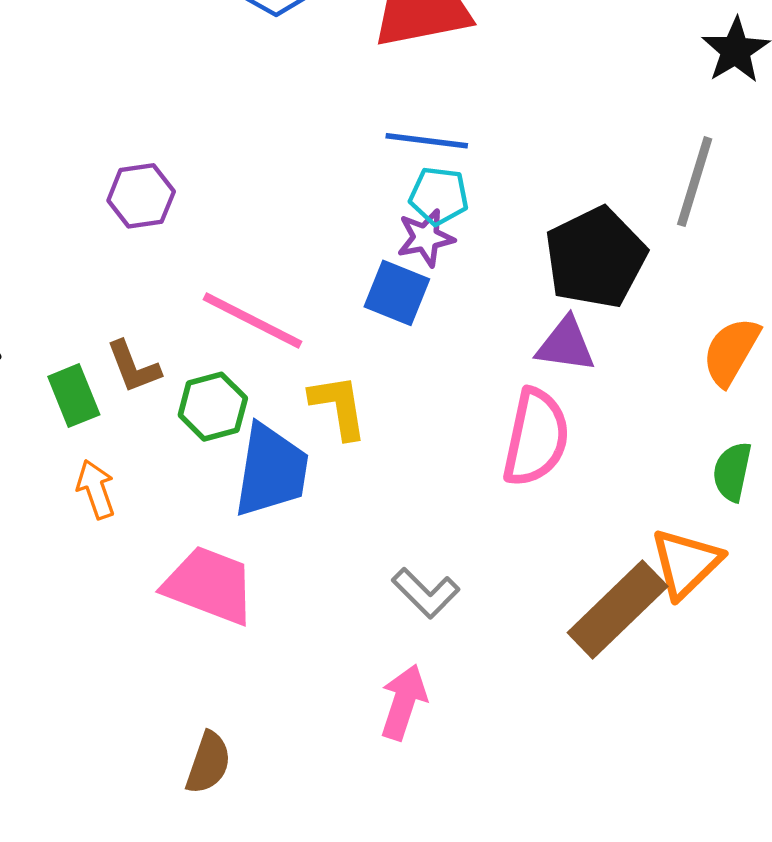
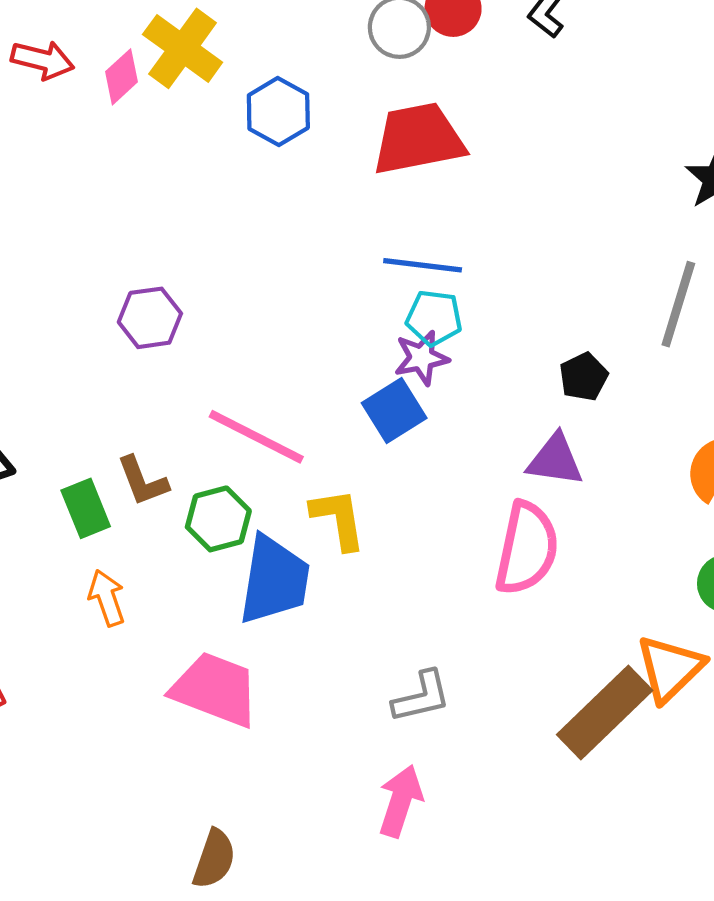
black pentagon: (595, 258) -> (584, 377), size x0.5
blue square: (397, 293) -> (394, 410), turned 36
gray L-shape: (426, 593) -> (421, 697), turned -58

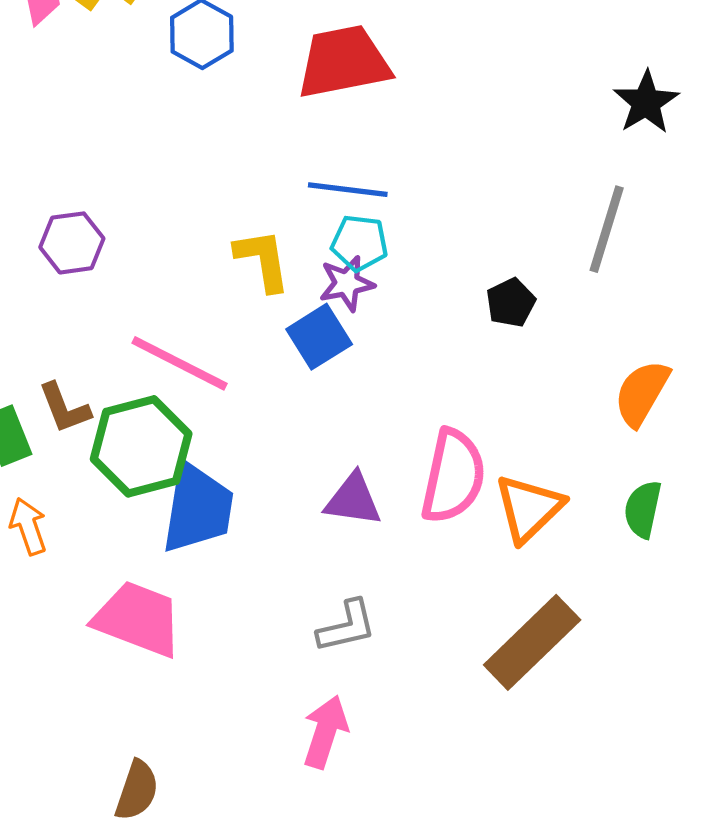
purple triangle: (555, 460) -> (353, 500), moved
green hexagon: (218, 519) -> (141, 446), size x1.5
yellow L-shape: (338, 519) -> (263, 260), moved
orange triangle: (670, 668) -> (529, 508), moved

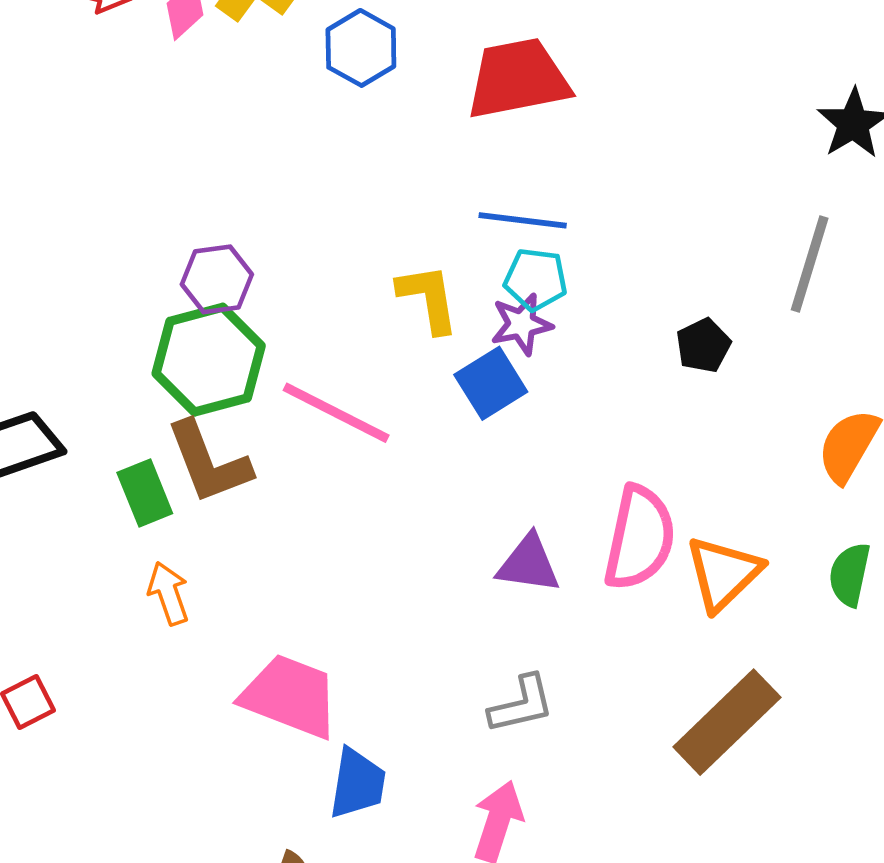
brown L-shape: (64, 408) -> (209, 462), size x1.5
green hexagon: (141, 446) -> (209, 360), moved
blue trapezoid: (198, 508) -> (357, 783), moved, size x0.7

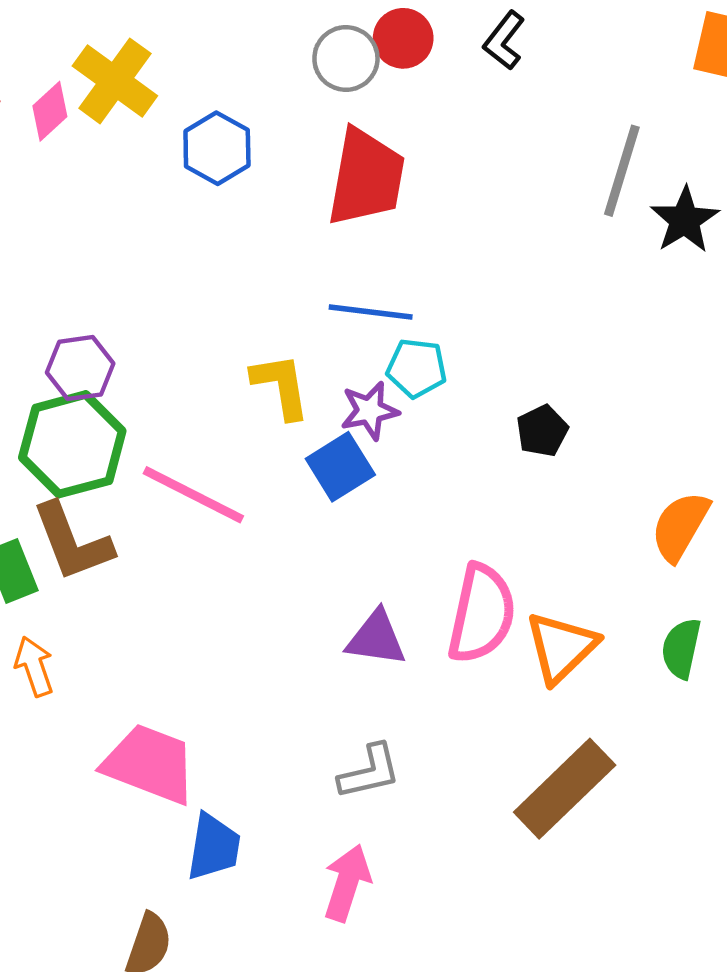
red trapezoid: (518, 79) -> (366, 177), turned 111
gray line: (810, 264) -> (622, 171), moved
cyan pentagon: (536, 279) -> (417, 368), moved

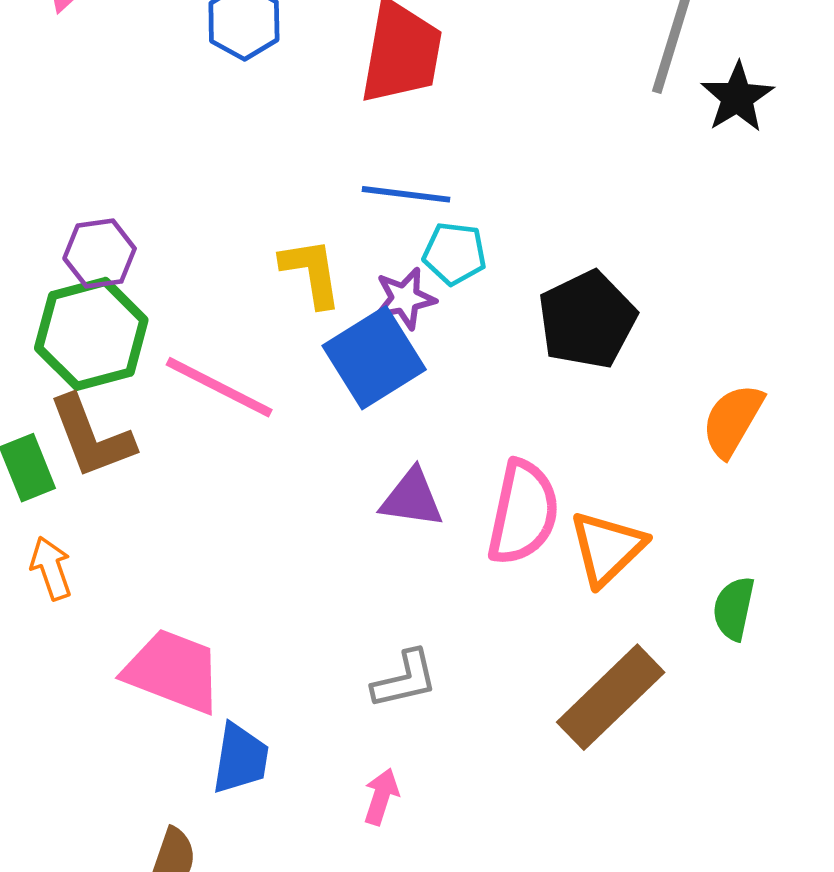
black pentagon: (542, 431) -> (587, 320), size x1.8
blue square: (340, 467) -> (374, 358), size x1.4
purple triangle: (376, 638) -> (412, 498), moved
green semicircle: (681, 648) -> (734, 608), moved
pink arrow: (347, 883) -> (381, 797), size x0.7

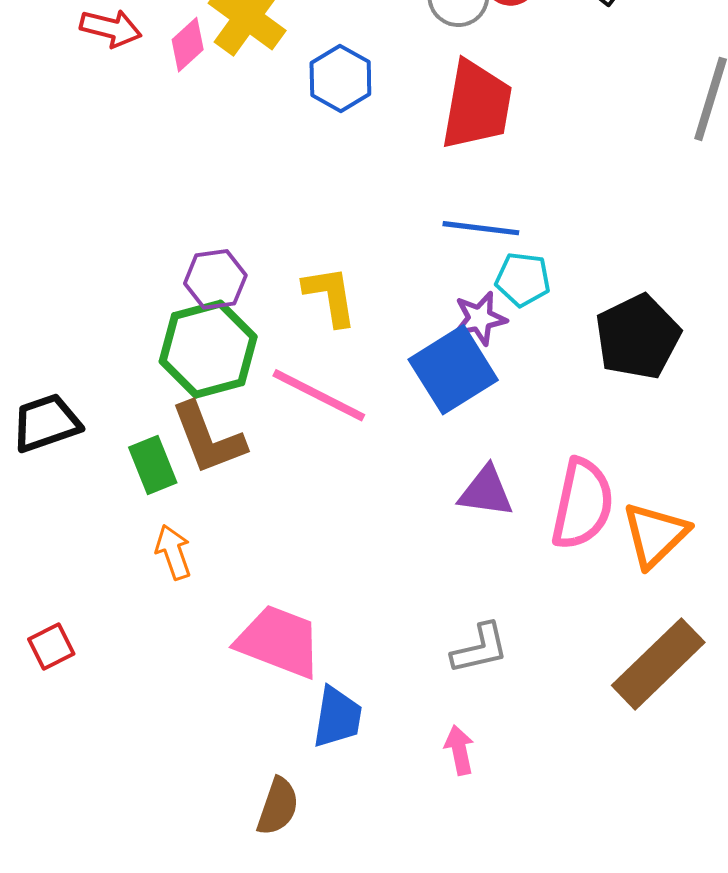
yellow L-shape: (311, 272) -> (330, 296), moved
pink arrow: (381, 797) -> (459, 750), turned -30

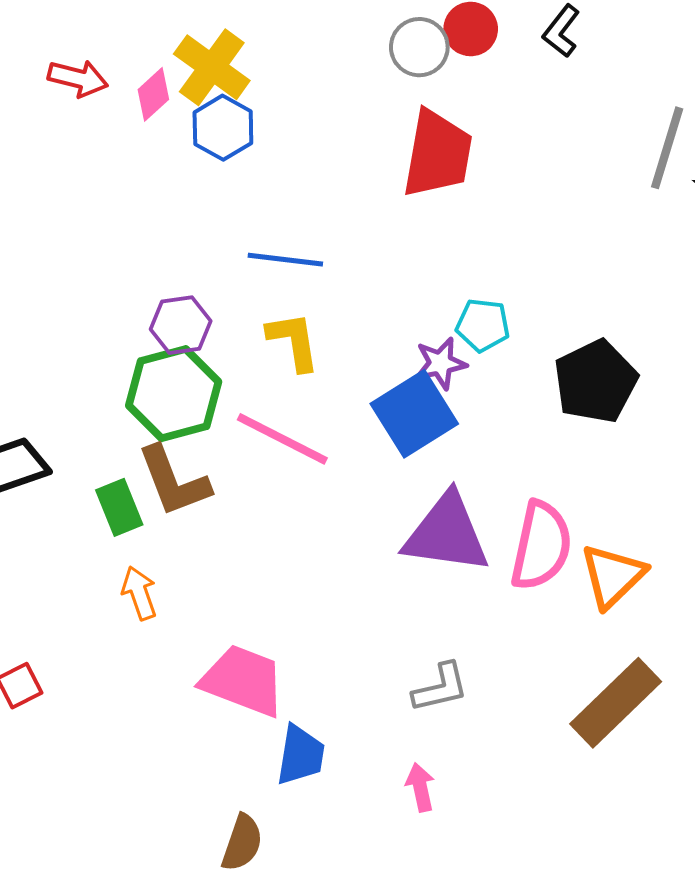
blue hexagon: (340, 78) -> (223, 128), moved
blue line: (481, 228) -> (285, 260), moved
purple triangle: (486, 492) -> (447, 534), size x1.6

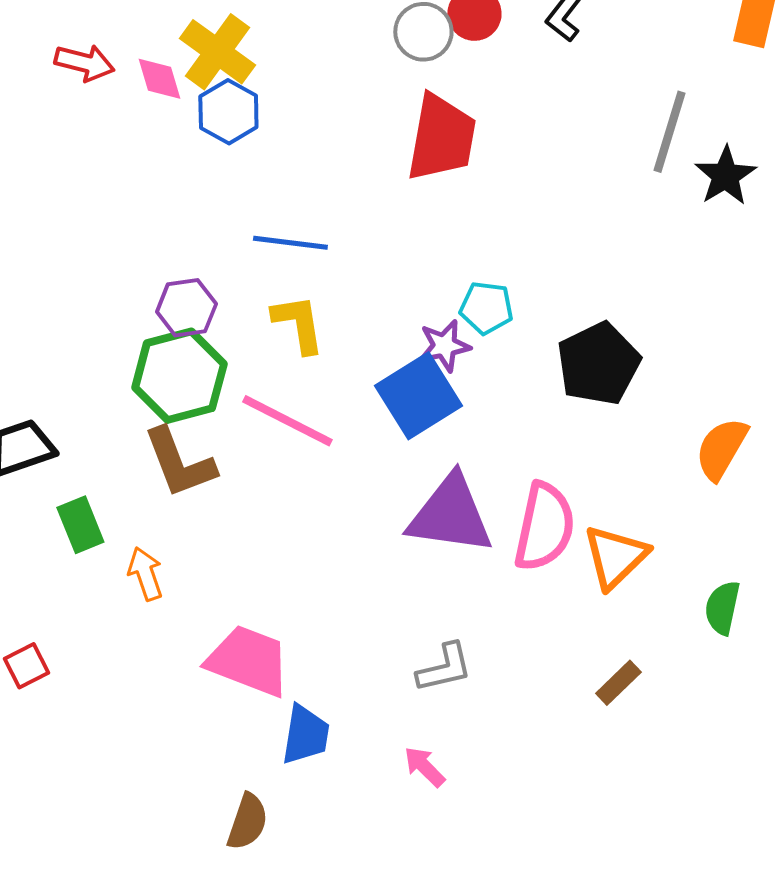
pink diamond: (153, 94) -> (159, 79), turned -64
green rectangle: (119, 507) -> (80, 525), moved
brown rectangle: (616, 703) -> (618, 683), size x0.5
pink arrow: (420, 787) -> (424, 767), turned -33

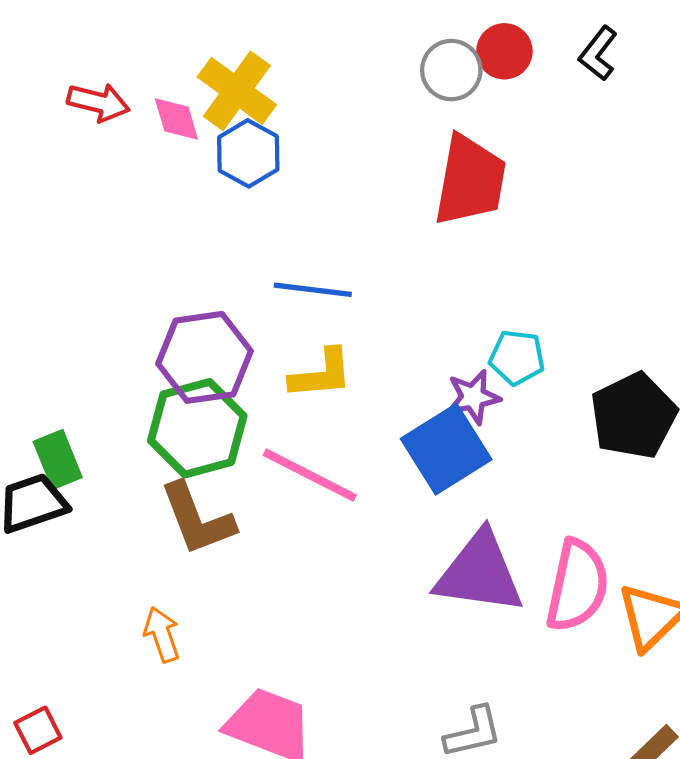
purple hexagon: (186, 308) -> (205, 357), size x1.5
yellow L-shape: (298, 324) -> (321, 374), turned 94
green rectangle: (80, 525) -> (58, 459), moved

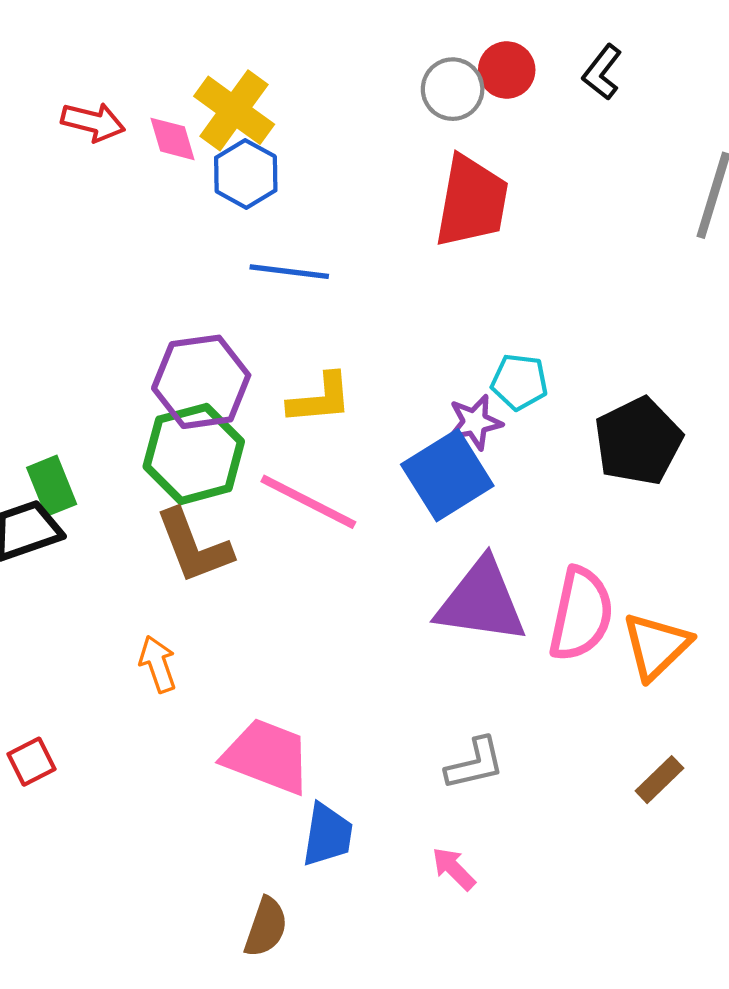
blue line: (313, 290) -> (289, 272), moved

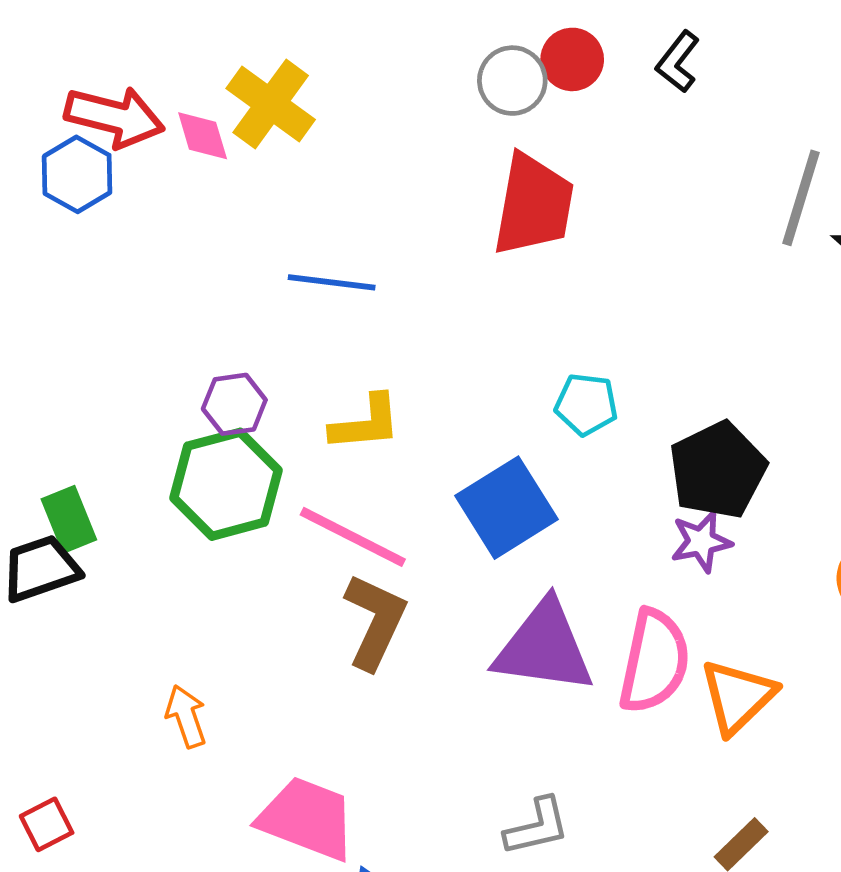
red arrow: (93, 122) -> (115, 117), size x1.4
blue hexagon: (246, 174) -> (77, 174), moved
purple hexagon: (201, 382) -> (234, 404), size x0.6
purple star: (475, 422) -> (701, 542), moved
brown L-shape: (194, 546) -> (375, 621), moved, turned -134

